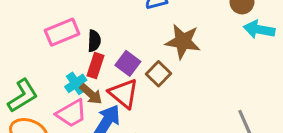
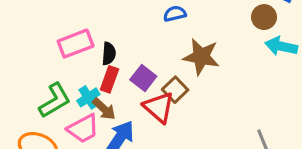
red triangle: (124, 93) -> (159, 107), moved
green L-shape: (23, 96) -> (55, 100), moved

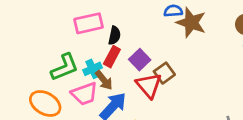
brown star: (201, 57) -> (191, 23), moved

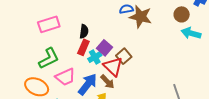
pink rectangle: (88, 23) -> (49, 24), moved
cyan cross: (93, 69) -> (95, 57), moved
brown arrow: (104, 80) -> (107, 82), moved

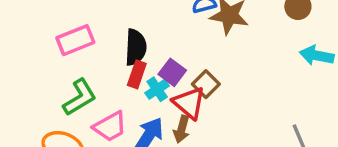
black semicircle: (84, 31) -> (136, 47), size x1.5
cyan arrow: (191, 33) -> (317, 55), moved
brown arrow: (107, 82) -> (182, 129), turned 63

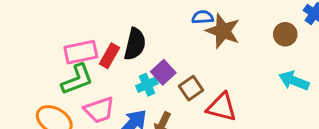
pink rectangle: (75, 40) -> (81, 52), moved
red rectangle: (137, 74) -> (110, 56), moved
red triangle: (189, 103) -> (222, 107), moved, turned -36

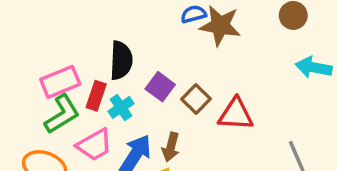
red rectangle: (110, 56) -> (96, 96), moved
cyan cross: (147, 85) -> (121, 107), moved

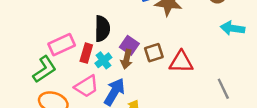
brown square: (196, 99) -> (154, 53), turned 30
green L-shape: (62, 114) -> (45, 69), moved
brown arrow: (171, 147) -> (127, 59), moved

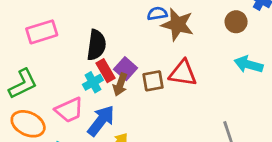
pink rectangle: (62, 45) -> (42, 32), moved
red rectangle: (86, 53) -> (106, 71), moved, turned -54
red triangle: (181, 62) -> (183, 73), moved

